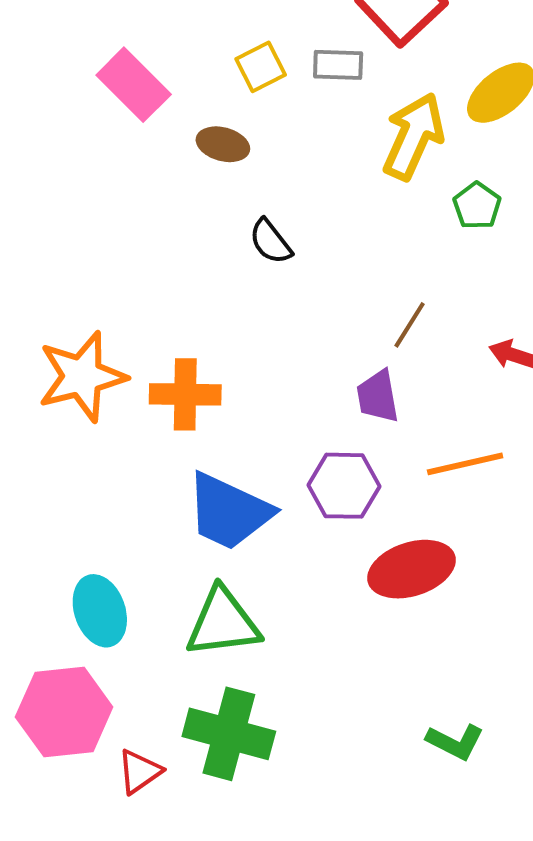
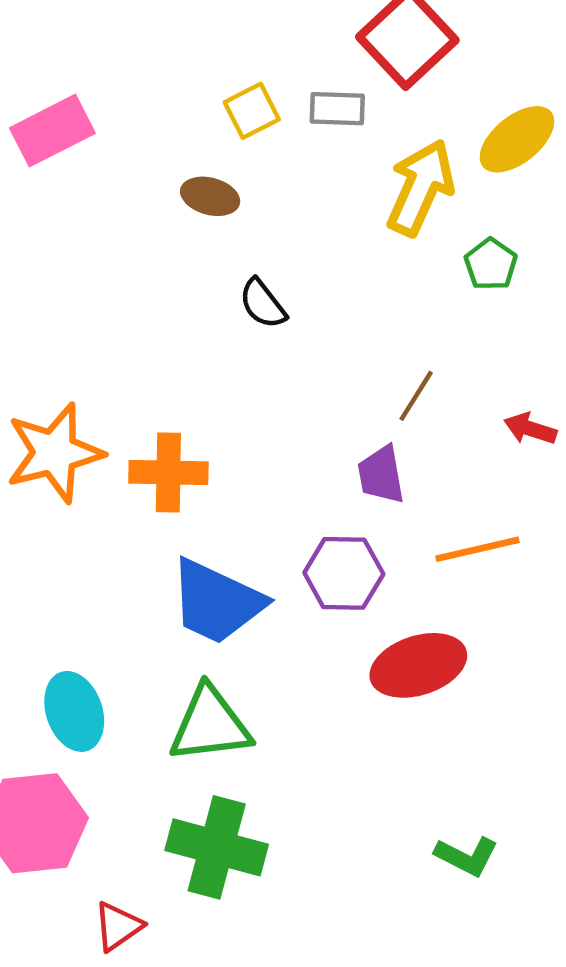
pink rectangle: (134, 85) -> (52, 131), moved, turned -72
red triangle: (140, 772) -> (118, 926), moved

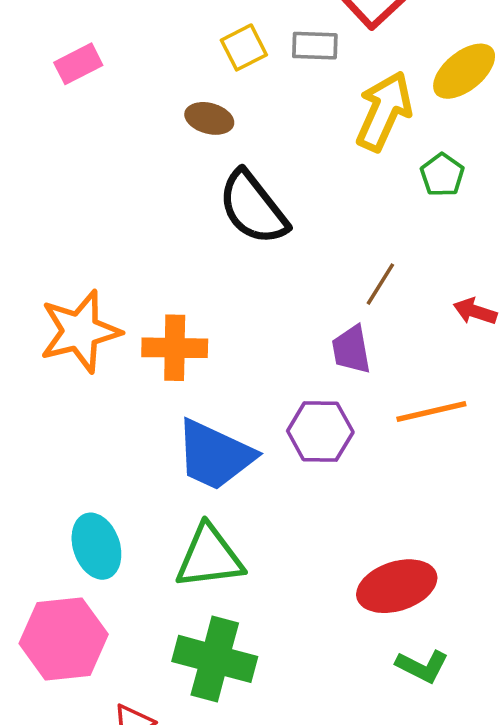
pink rectangle: (52, 131) -> (78, 64), size x0.7
black semicircle: (263, 304) -> (253, 208), size x1.8
red ellipse: (418, 665) -> (397, 586), moved

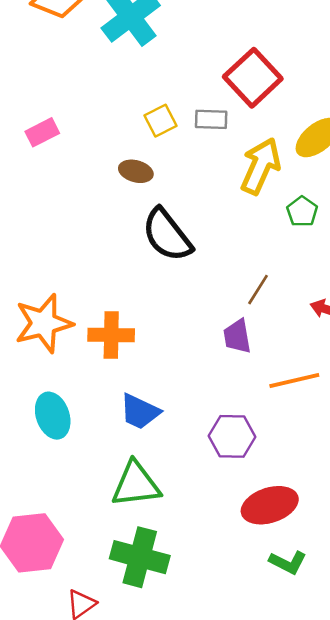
purple hexagon: (320, 431) -> (232, 436), moved
blue trapezoid: (215, 455) -> (140, 412), size x0.7
cyan ellipse: (96, 546) -> (53, 416), moved

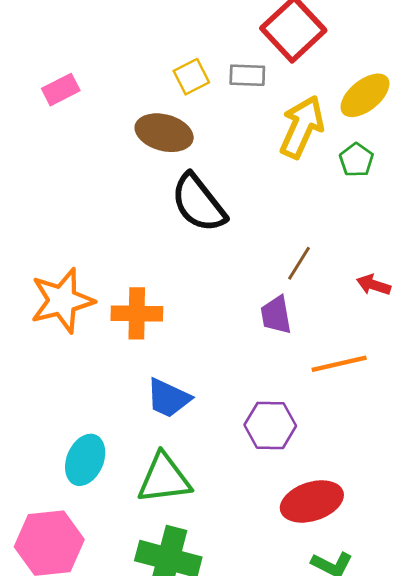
brown ellipse: (136, 171) -> (164, 133), size x1.5
green pentagon: (302, 212) -> (356, 160), moved
cyan ellipse: (53, 416) -> (85, 460), moved, turned 42

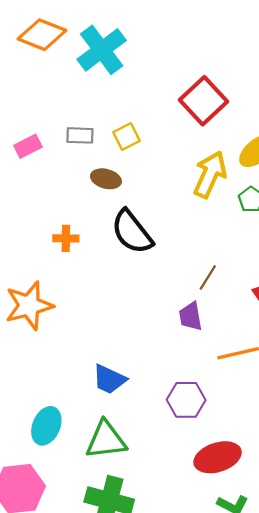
gray rectangle: (247, 75) -> (80, 135), moved
brown ellipse: (164, 133) -> (106, 179), size x0.7
orange cross: (137, 313) -> (66, 238), moved, size x0.7

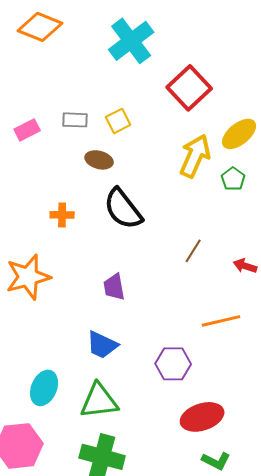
cyan cross: (102, 50) -> (131, 41), moved
purple trapezoid: (190, 316) -> (114, 287), moved

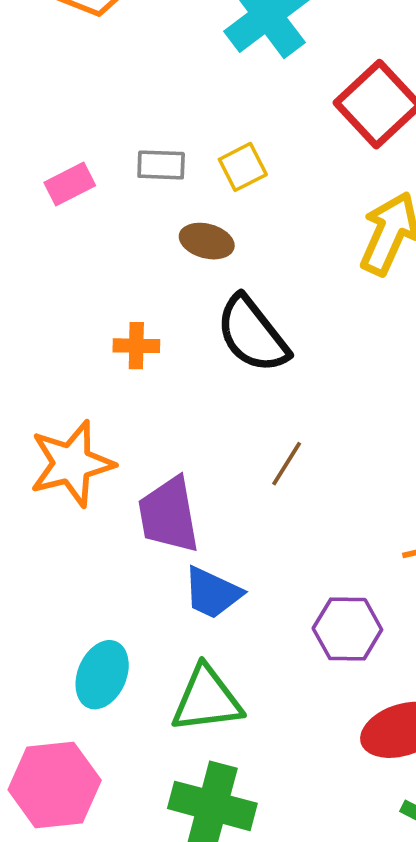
brown line: (193, 251) -> (287, 464), moved
purple trapezoid: (114, 287) -> (169, 515), moved, size x1.5

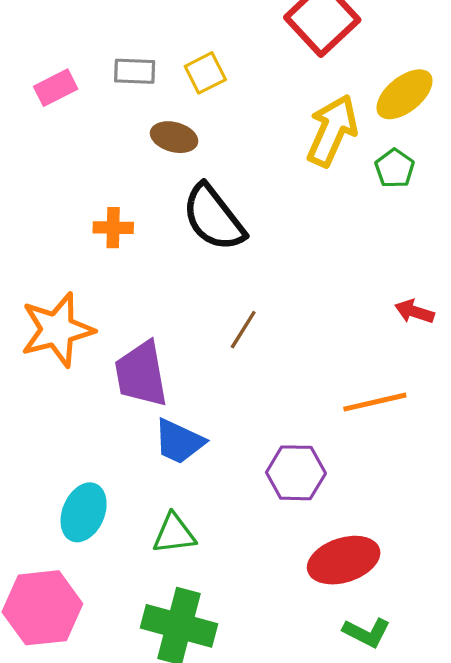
green triangle: (207, 699) -> (174, 534), size x0.7

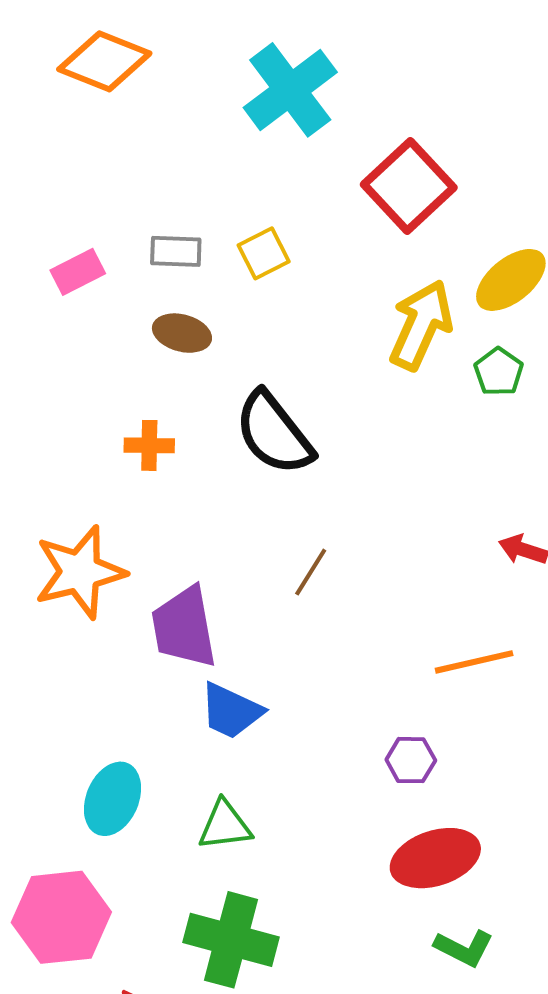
brown ellipse: (174, 137) -> (182, 333), moved
purple hexagon: (296, 473) -> (411, 760), moved, size x0.7

